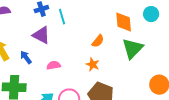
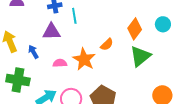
orange diamond: (124, 22) -> (135, 29), turned 35
purple triangle: (41, 35) -> (51, 32), turned -36
orange star: (93, 64) -> (84, 59), moved, size x1.6

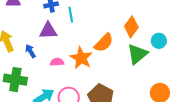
cyan circle: (163, 24) -> (159, 41), moved
orange semicircle: (107, 44) -> (104, 43), size x1.5

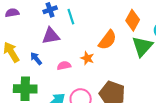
orange star: (81, 58) -> (87, 58), size x0.6

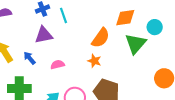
orange diamond: (133, 20) -> (125, 18), turned 55
orange star: (87, 58) -> (94, 61), moved

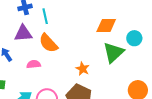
orange semicircle: (101, 38) -> (48, 43), moved, turned 95
orange star: (94, 61) -> (83, 69), moved

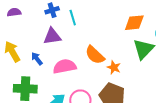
orange semicircle: (48, 43) -> (95, 55), moved
pink semicircle: (34, 64) -> (65, 66), size x1.6

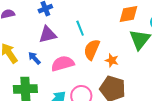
cyan line: (73, 18) -> (80, 28), moved
orange semicircle: (95, 55) -> (92, 50), turned 75

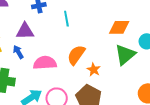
cyan line: (80, 28) -> (66, 19), moved
purple triangle: (48, 35) -> (25, 31), moved

